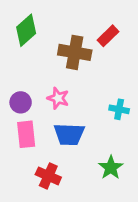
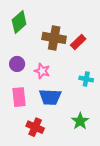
red rectangle: (108, 36) -> (78, 42), moved
purple circle: (21, 102) -> (17, 64), moved

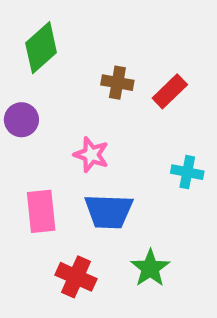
brown cross: (54, 38) -> (117, 83), size x0.6
purple circle: (17, 64) -> (21, 120), moved
green star: (80, 121) -> (150, 268), moved

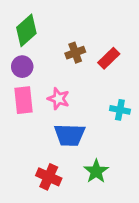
brown cross: (117, 83) -> (75, 53), turned -30
purple circle: (21, 120) -> (22, 67), moved
pink rectangle: (41, 211) -> (24, 100), moved

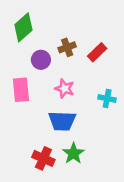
purple circle: (22, 67) -> (41, 60), moved
pink star: (58, 99) -> (65, 89), moved
green star: (96, 171) -> (73, 153), moved

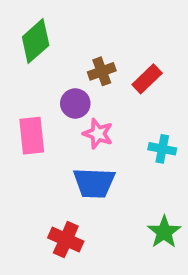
purple circle: (41, 60) -> (75, 103), moved
green star: (73, 153) -> (164, 232), moved

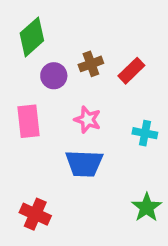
purple circle: (75, 103) -> (54, 76), moved
red cross: (66, 240) -> (35, 214), moved

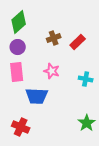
purple circle: (54, 76) -> (18, 47), moved
blue trapezoid: (84, 164) -> (37, 96), moved

